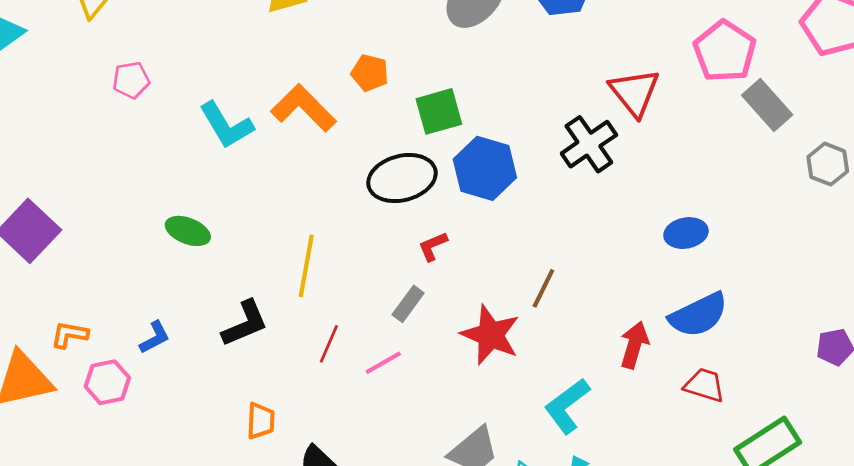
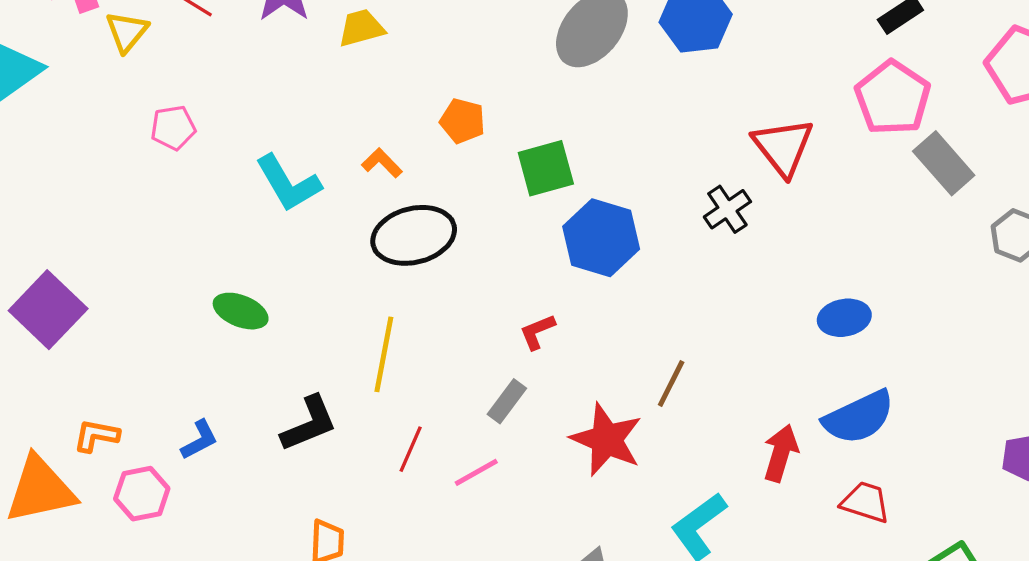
orange L-shape: (304, 108) -> (382, 163), size x0.5
black cross: (589, 144) -> (727, 209), size x0.7
black ellipse: (402, 178) -> (414, 235), moved

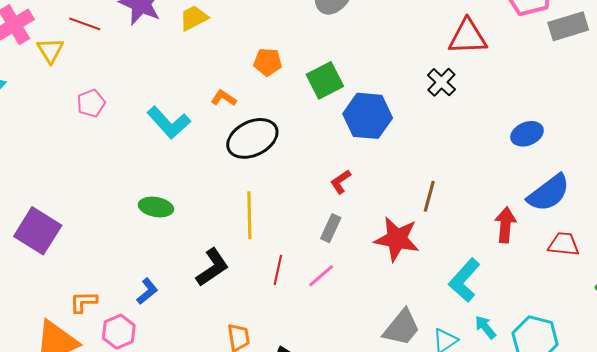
red triangle: (783, 147) -> (468, 37), turned -42
gray rectangle: (944, 163) -> (568, 26), turned -54

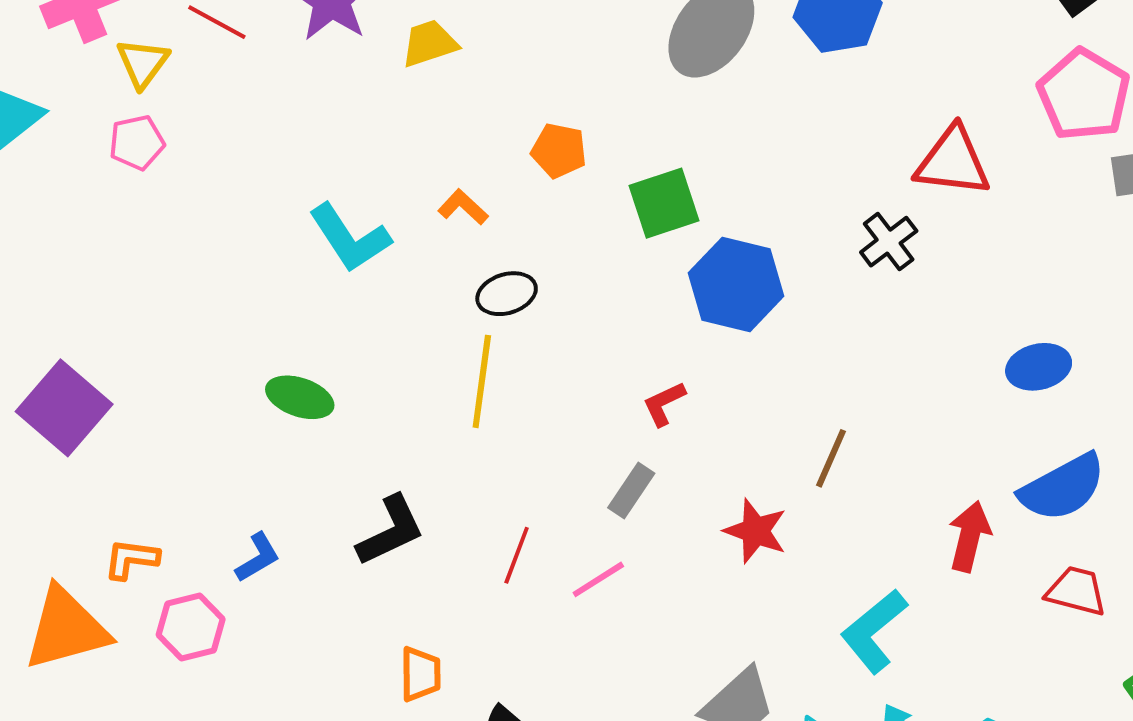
pink pentagon: (91, 103) -> (137, 142), moved
black ellipse: (252, 138) -> (507, 294), size x0.6
yellow line: (249, 215) -> (482, 381), moved
red star: (397, 239) -> (756, 531), size x0.7

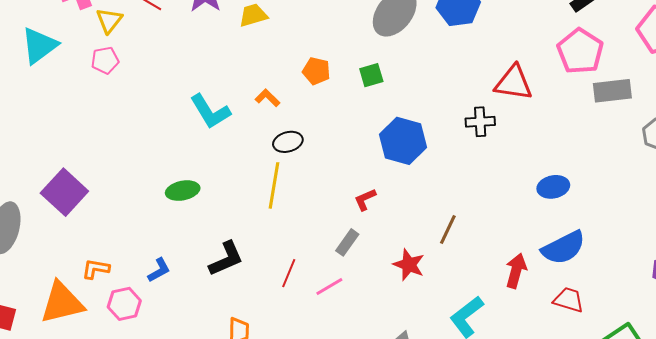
green square: (664, 203) -> (371, 75), moved, size x0.7
black cross: (889, 242) -> (480, 122), turned 32
green ellipse: (300, 397) -> (183, 191), turned -32

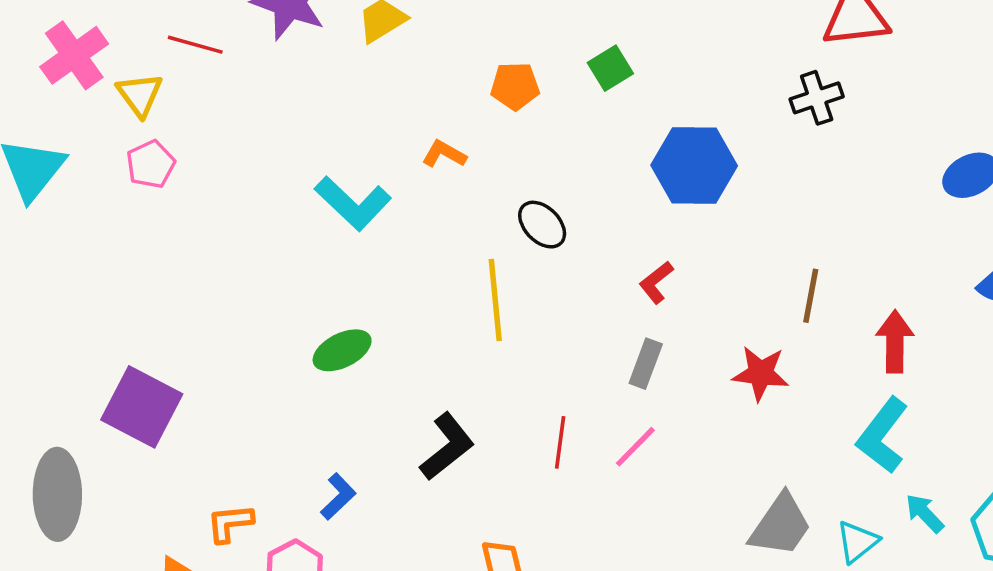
black ellipse: (288, 142) -> (542, 225), moved, turned 76
red arrow: (516, 271) -> (895, 341), moved

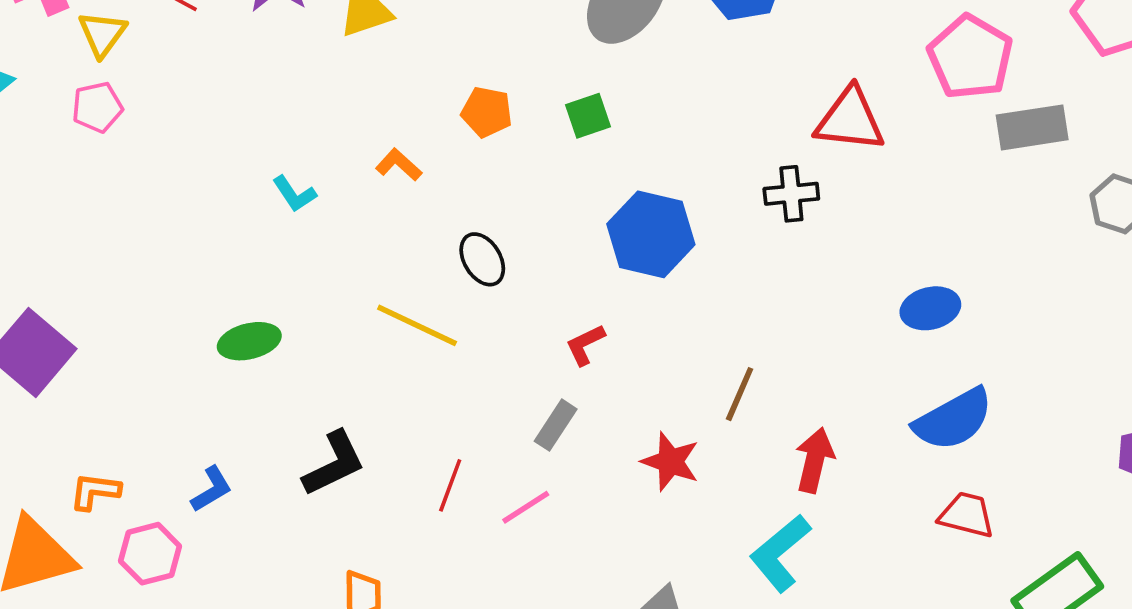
cyan L-shape: (353, 203) -> (294, 194), size x0.6
yellow line: (495, 300) -> (417, 325), turned -72

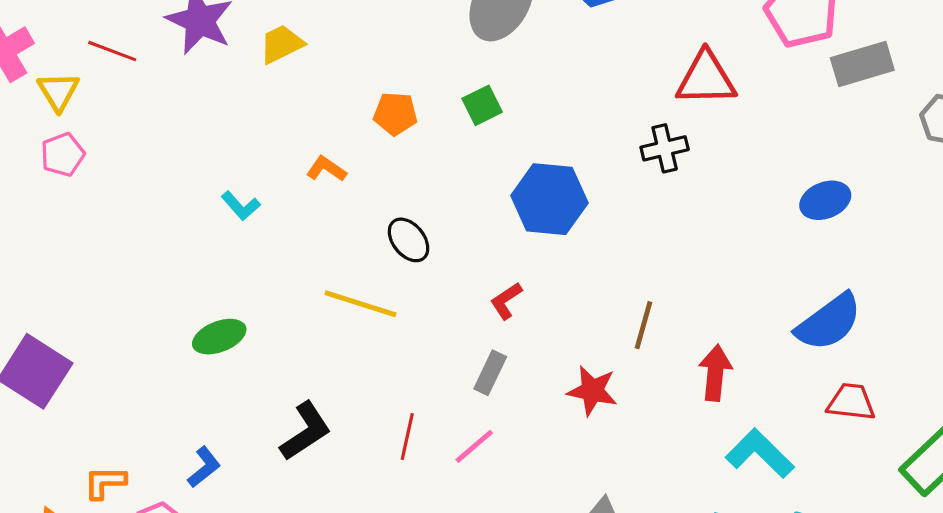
blue ellipse: (930, 308) -> (825, 200), moved
cyan L-shape: (780, 553) -> (760, 453), moved, turned 92

